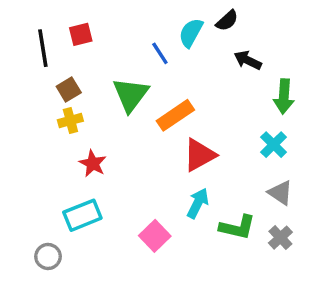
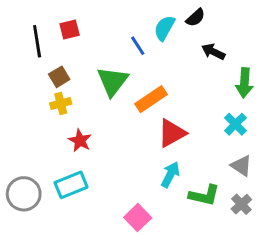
pink square: (155, 236) -> (138, 218), moved
gray circle: (48, 256) -> (24, 194), moved, size x1.5

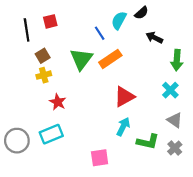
orange rectangle: (151, 99) -> (110, 59), moved
pink square: (138, 218) -> (100, 158), turned 36

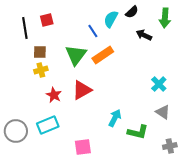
brown square: (43, 56) -> (40, 52), turned 32
green arrow: (177, 60) -> (165, 18), moved
red triangle: (124, 97) -> (82, 90), moved
gray cross: (175, 148) -> (170, 146), moved, turned 32
pink square: (100, 158) -> (83, 147), moved

